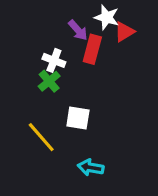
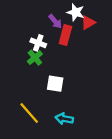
yellow line: (41, 137) -> (29, 113), moved

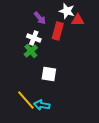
purple arrow: (55, 21) -> (40, 18), moved
red triangle: (88, 23) -> (78, 20), turned 32
cyan arrow: (64, 119) -> (42, 105), moved

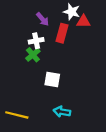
white cross: (34, 38) -> (36, 41), turned -32
yellow line: (26, 100) -> (17, 115), moved, turned -35
cyan arrow: (42, 105) -> (62, 112), moved

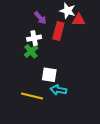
cyan arrow: (62, 112) -> (58, 90), moved
yellow line: (17, 115) -> (32, 96), moved

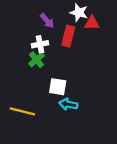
yellow line: (32, 96) -> (22, 111), moved

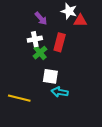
red rectangle: (68, 36) -> (60, 42), moved
green cross: (37, 60) -> (40, 53), moved

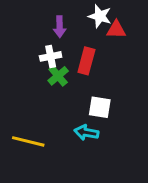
purple arrow: (41, 18) -> (60, 27), turned 40
white square: (50, 76) -> (100, 107), moved

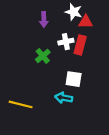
white cross: (51, 56) -> (66, 42), moved
red rectangle: (86, 61) -> (80, 45), moved

